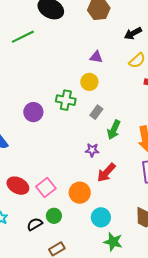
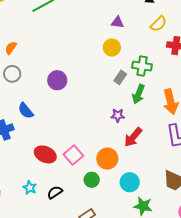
green cross: (66, 100) -> (142, 66), moved
green circle: (54, 216) -> (92, 180), moved
black semicircle: (35, 224) -> (55, 192), moved

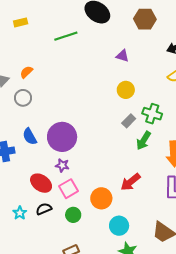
purple triangle: (117, 22) -> (122, 56), moved
purple circle: (57, 80) -> (62, 137), moved, size x1.5
purple star: (118, 115) -> (62, 165), moved
green circle: (92, 180) -> (73, 215), moved
black semicircle: (55, 192) -> (44, 209), moved

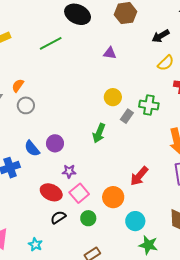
yellow circle: (126, 90) -> (113, 97), moved
gray circle: (23, 98) -> (26, 105), moved
purple circle: (62, 137) -> (55, 143), moved, size x0.6
green arrow: (144, 141) -> (99, 133), moved
cyan star: (20, 213) -> (35, 244), moved

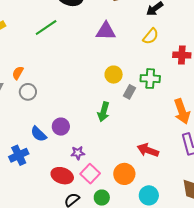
purple triangle: (110, 53) -> (106, 31), size x1.5
yellow semicircle: (166, 63) -> (151, 36), moved
red arrow: (139, 176) -> (148, 150), turned 75

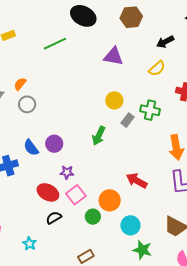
green circle: (102, 198) -> (93, 217), moved

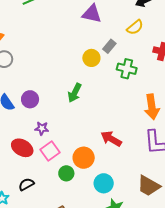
gray rectangle: (127, 120) -> (109, 46), moved
black semicircle: (54, 218) -> (26, 184), moved

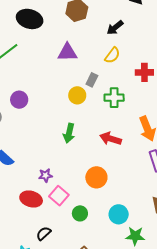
purple circle: (30, 99) -> (19, 100), moved
red arrow: (111, 139) -> (111, 139), moved
orange circle: (84, 158) -> (96, 177), moved

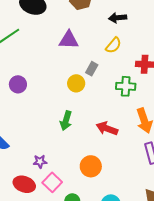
black arrow: (115, 28) -> (118, 18), turned 30
green cross: (114, 98) -> (126, 86), moved

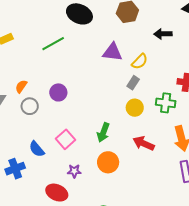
yellow semicircle: (113, 45) -> (140, 61), moved
yellow circle: (76, 83) -> (135, 108), moved
orange circle: (91, 166) -> (108, 162), moved
pink square: (52, 182) -> (65, 139), moved

